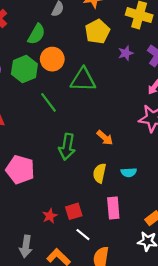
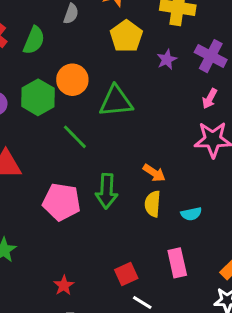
green semicircle: (36, 34) -> (34, 40), moved
pink pentagon: (20, 170) -> (62, 202), moved
yellow semicircle: (100, 173) -> (153, 204), moved
red star: (50, 216) -> (64, 285), moved

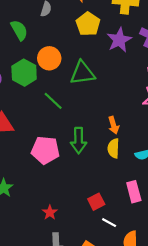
green semicircle: (34, 40) -> (19, 30), turned -50
purple star: (167, 59) -> (119, 40), size x1.6
orange arrow: (154, 173) -> (114, 125), turned 42

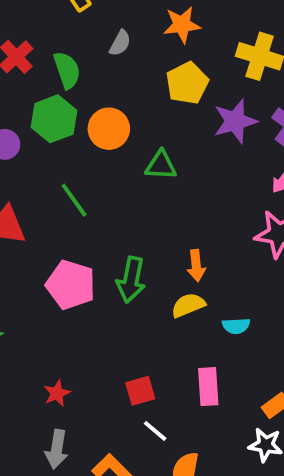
green hexagon: (24, 73) -> (54, 119), moved
green triangle: (82, 73) -> (161, 165), size x0.7
green line: (53, 101) -> (74, 200), moved
yellow semicircle: (113, 148) -> (188, 305), turned 54

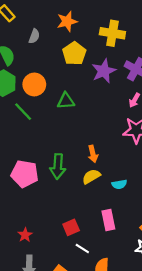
green line: (74, 200) -> (23, 112), moved

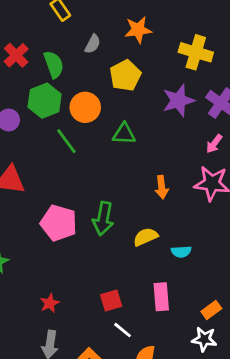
yellow pentagon: (74, 53) -> (125, 76), moved
orange arrow: (93, 154) -> (162, 187), moved

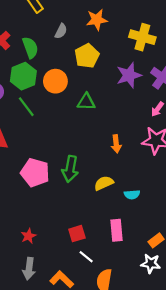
green line: (66, 141) -> (26, 107), moved

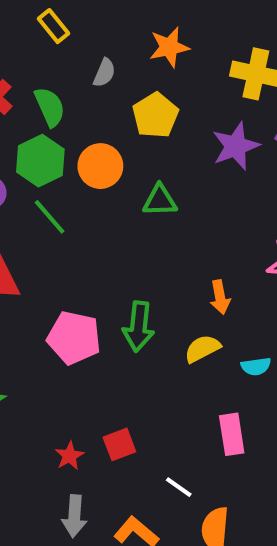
orange arrow: (116, 144) -> (220, 297), moved
red square: (77, 234) -> (119, 444), moved

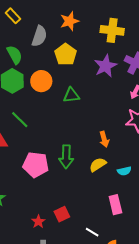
gray semicircle: (104, 73) -> (39, 36), size x1.5
green line: (50, 217) -> (20, 120), moved

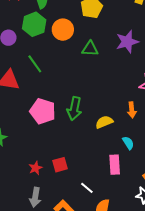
purple star: (105, 66) -> (127, 42), moved
orange arrow: (104, 139) -> (132, 110), moved
cyan semicircle: (124, 171) -> (128, 143), moved, turned -120

